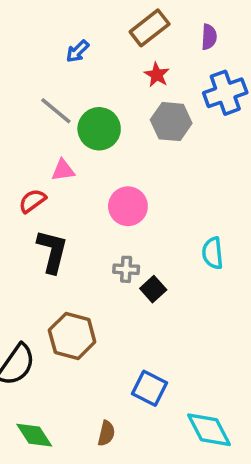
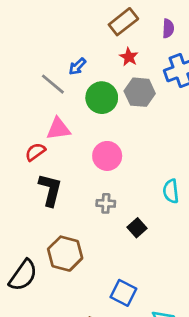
blue arrow: (77, 51) -> (77, 66), moved
green circle: (99, 129) -> (102, 98), moved
pink triangle: (63, 170) -> (58, 129), size x1.4
black square: (153, 289) -> (137, 228), moved

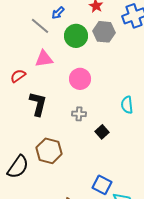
red semicircle: (35, 152) -> (18, 76), moved
blue square: (123, 293) -> (102, 185), moved

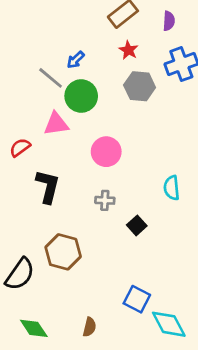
green circle: (76, 36) -> (81, 96), moved

